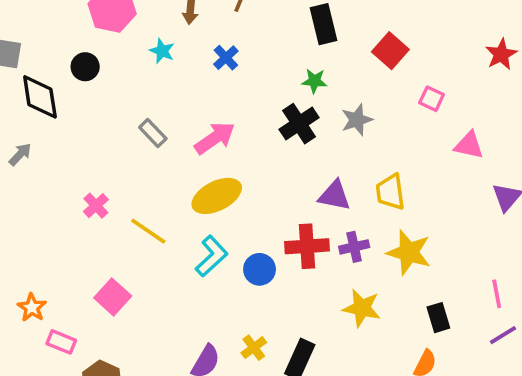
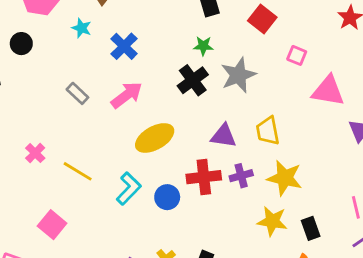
blue cross: (226, 58) -> (124, 46), moved, size x1.4
gray star: (357, 120) -> (238, 75), size x1.4
pink triangle: (469, 145) -> (328, 91), size x1.4
yellow ellipse: (217, 196) -> (155, 138), moved
yellow star: (362, 308) -> (272, 221), moved

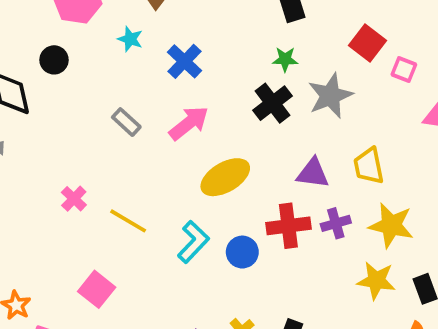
red square: (262, 19) -> (367, 43), moved

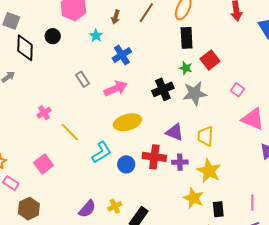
red square: (367, 43) -> (210, 60), moved
green star: (285, 59) -> (186, 68), moved

